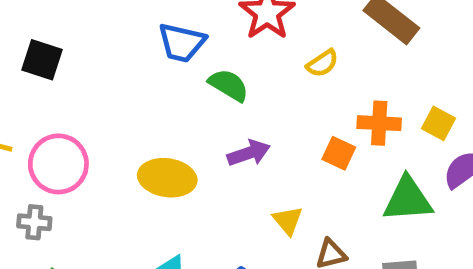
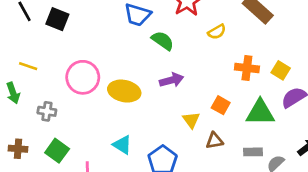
orange square: (339, 153) -> (221, 105), moved
pink circle: (58, 164) -> (83, 77), moved

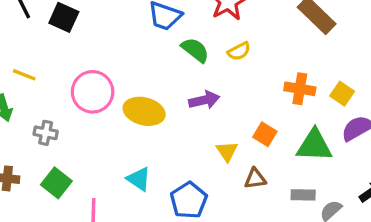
yellow semicircle: (217, 32) -> (239, 51), moved

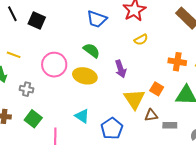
green semicircle: (195, 50) -> (91, 50), moved
purple arrow: (204, 100) -> (121, 69), turned 84
yellow triangle: (227, 151) -> (134, 99), size x1.6
gray rectangle: (303, 195) -> (170, 125), moved

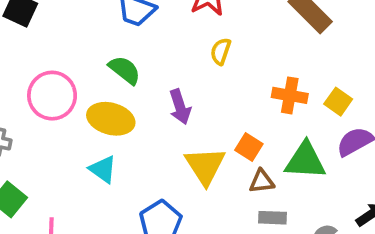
yellow semicircle: (141, 40) -> (221, 51), turned 136
brown triangle: (151, 115) -> (262, 181), moved
cyan triangle: (82, 116) -> (103, 169), moved

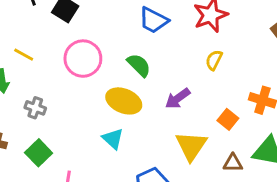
pink circle: (52, 96) -> (83, 59), moved
purple arrow: (180, 107) -> (178, 98), turned 65
orange square: (249, 147) -> (228, 119), moved

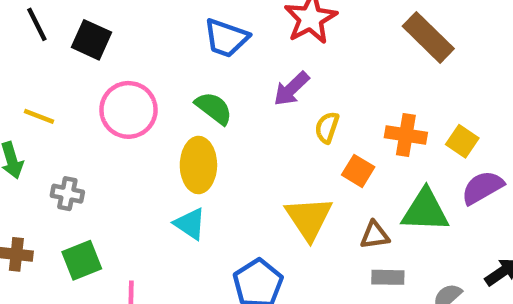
yellow semicircle: (214, 60) -> (327, 128), moved
purple arrow: (178, 98) -> (291, 89), moved
yellow ellipse: (124, 101) -> (198, 165), turned 76
green square: (39, 153) -> (82, 260), turned 30

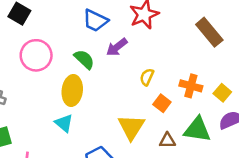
purple arrow: (291, 89) -> (117, 47), moved

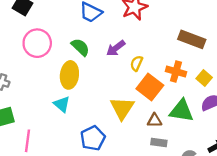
brown rectangle: (209, 32) -> (192, 39), moved, turned -30
purple arrow: (117, 47) -> (116, 48), moved
orange square: (162, 103) -> (150, 87), size x1.6

